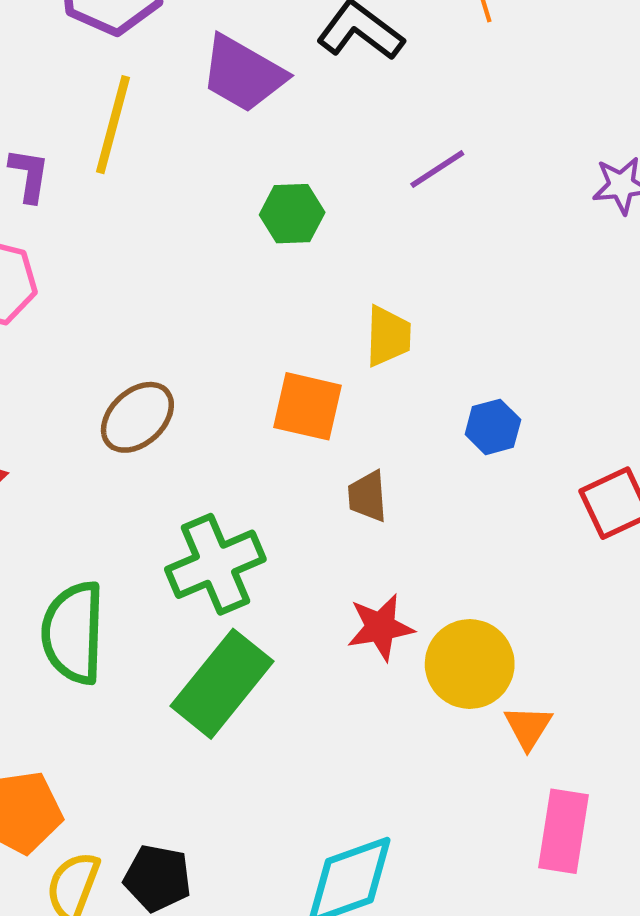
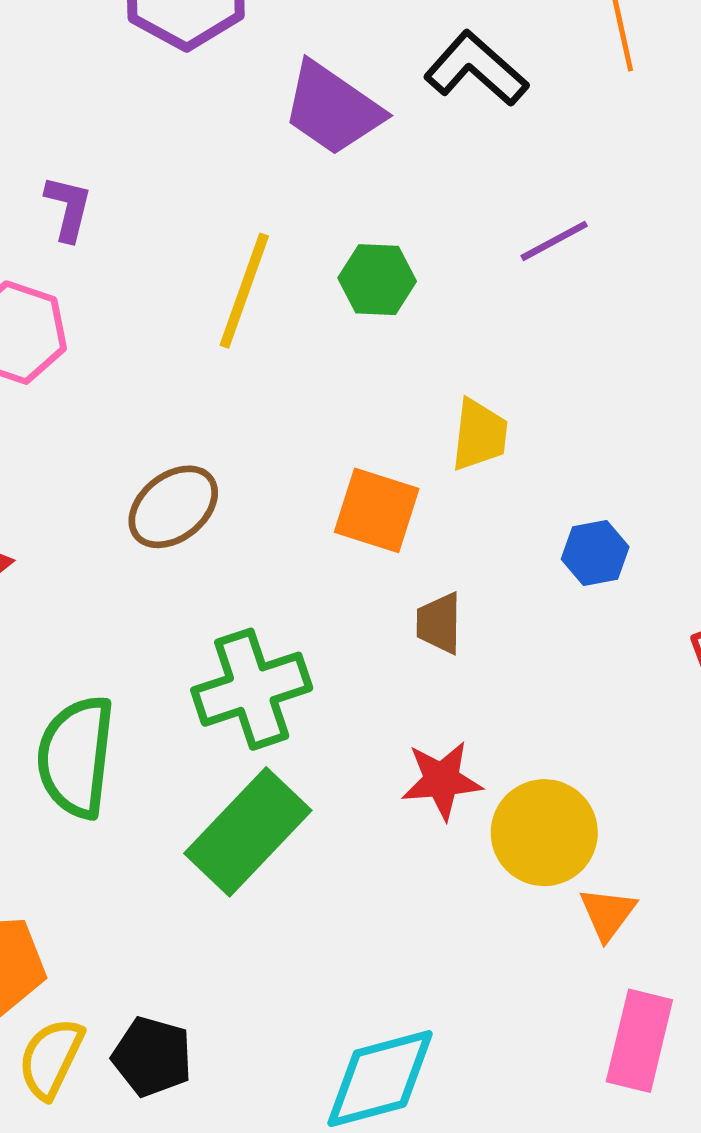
yellow line: (113, 125) -> (244, 291), moved

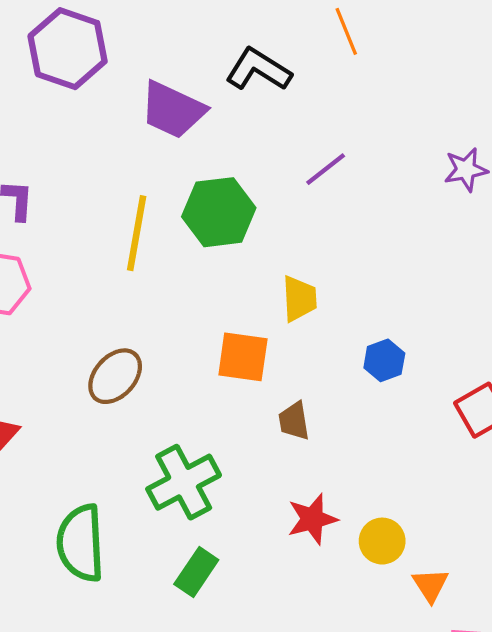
green hexagon: (377, 280) -> (219, 212), size x1.5
green rectangle: (248, 832) -> (196, 572), size x0.6
yellow circle: (544, 833) -> (382, 541), size x0.7

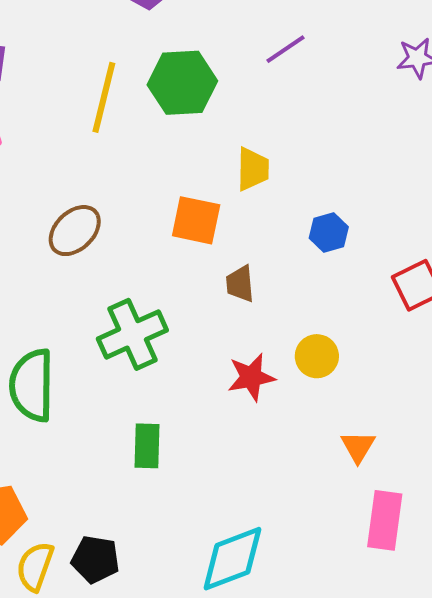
yellow circle: (382, 541) -> (317, 356), moved
green rectangle: (196, 572) -> (147, 446), moved, turned -36

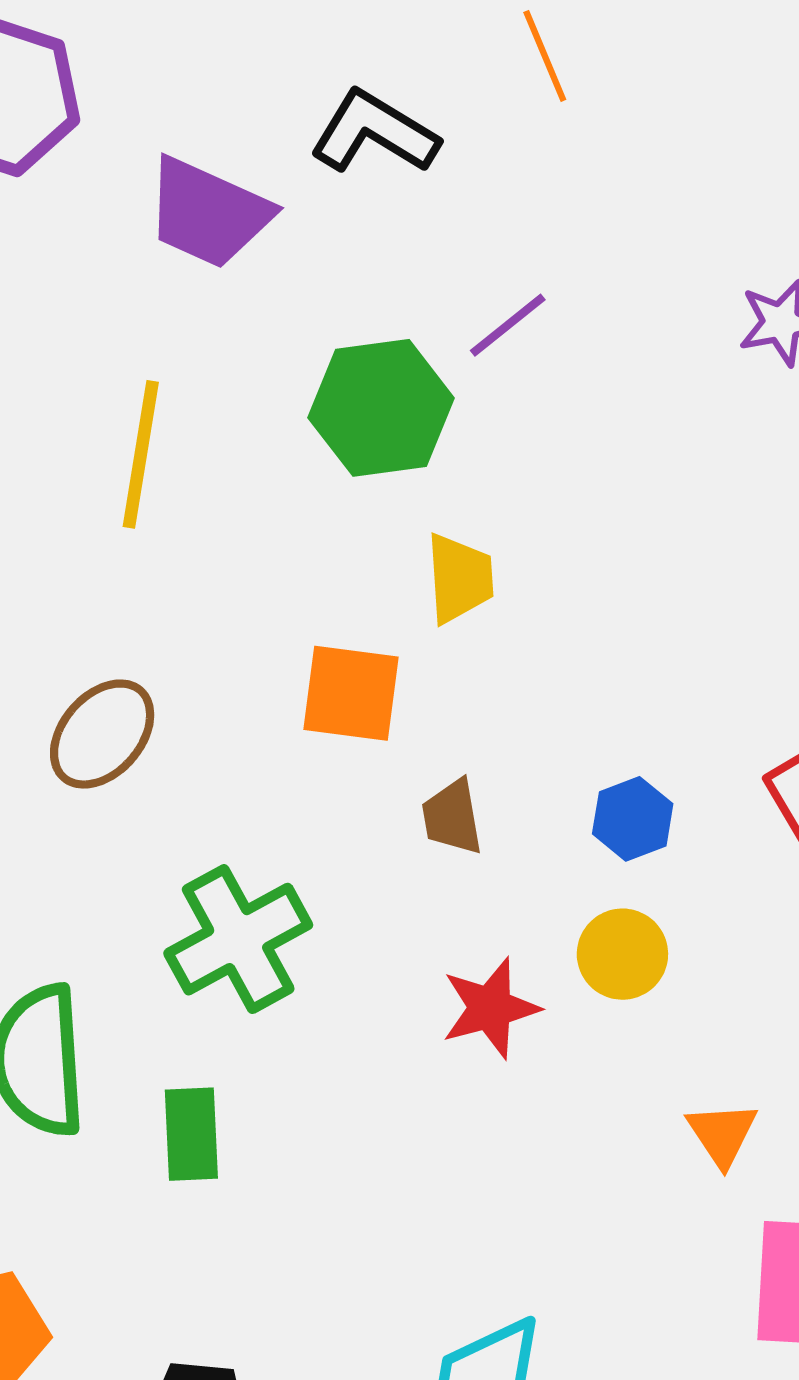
green hexagon: (182, 83) -> (381, 408), moved
blue hexagon: (329, 233) -> (633, 819), moved
green rectangle: (147, 446) -> (191, 1134), moved

